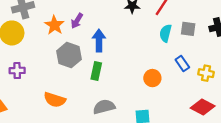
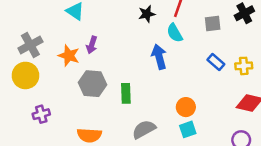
cyan semicircle: (166, 33) -> (175, 33), moved, turned -30
blue arrow: (99, 40) -> (159, 57), moved
orange circle: (152, 78) -> (186, 107), moved

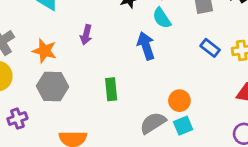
purple arrow: (92, 45) -> (86, 35), moved
gray hexagon: (93, 84) -> (52, 86), moved
gray semicircle: (144, 129) -> (153, 123), moved

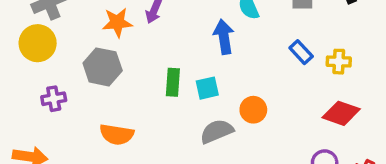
orange star: (44, 51) -> (117, 22), moved, turned -30
cyan square: (183, 126) -> (207, 88), moved

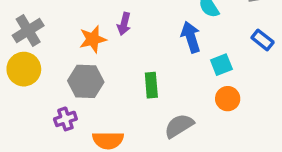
cyan square: (207, 88) -> (221, 65), moved
purple cross: (54, 99) -> (65, 119), moved
gray semicircle: (217, 131) -> (179, 126), moved

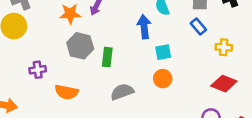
blue rectangle: (263, 40) -> (198, 26), moved
gray hexagon: (86, 81) -> (80, 46), moved

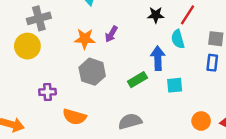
blue rectangle: (198, 26) -> (212, 63), turned 42
green rectangle: (107, 57) -> (137, 80), moved, turned 48
orange circle: (163, 79) -> (201, 121), moved

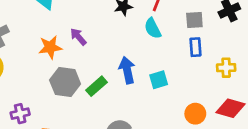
purple arrow: (111, 34) -> (78, 37), turned 119
blue arrow: (158, 58) -> (127, 70), moved
green rectangle: (137, 80) -> (96, 86), moved

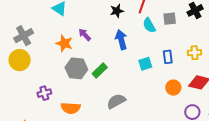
cyan semicircle: (153, 28) -> (149, 25), moved
orange star: (50, 47) -> (64, 43), turned 30
blue rectangle: (195, 47) -> (168, 57), moved
blue arrow: (127, 70) -> (121, 40), moved

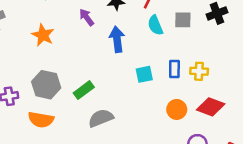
purple arrow: (85, 35) -> (87, 17), moved
yellow cross: (195, 53) -> (199, 71), moved
gray hexagon: (76, 68) -> (46, 85), moved
green rectangle: (100, 70) -> (84, 90), moved

